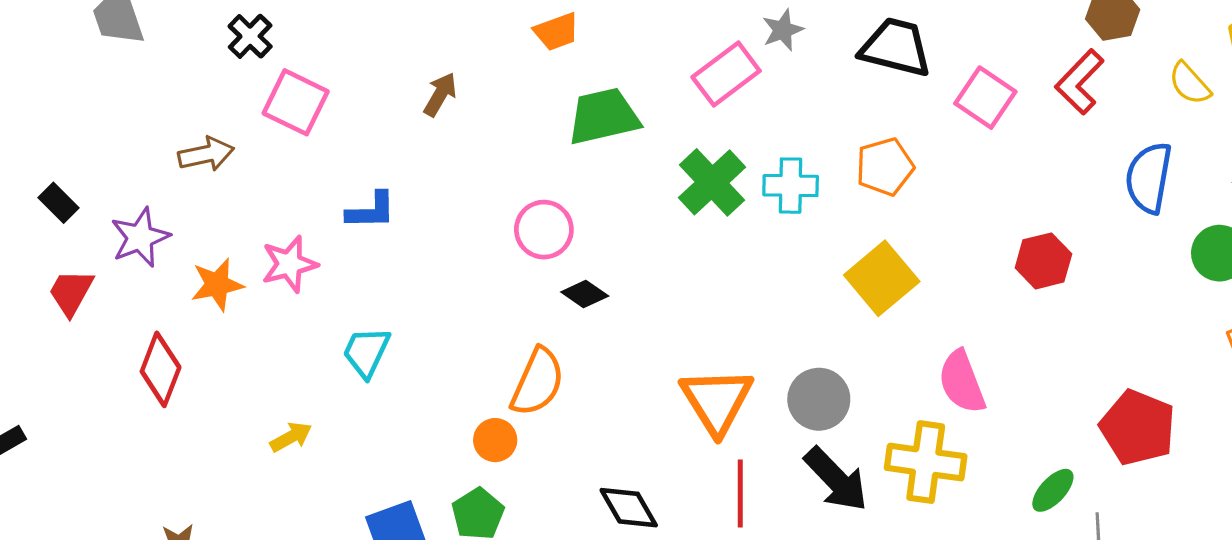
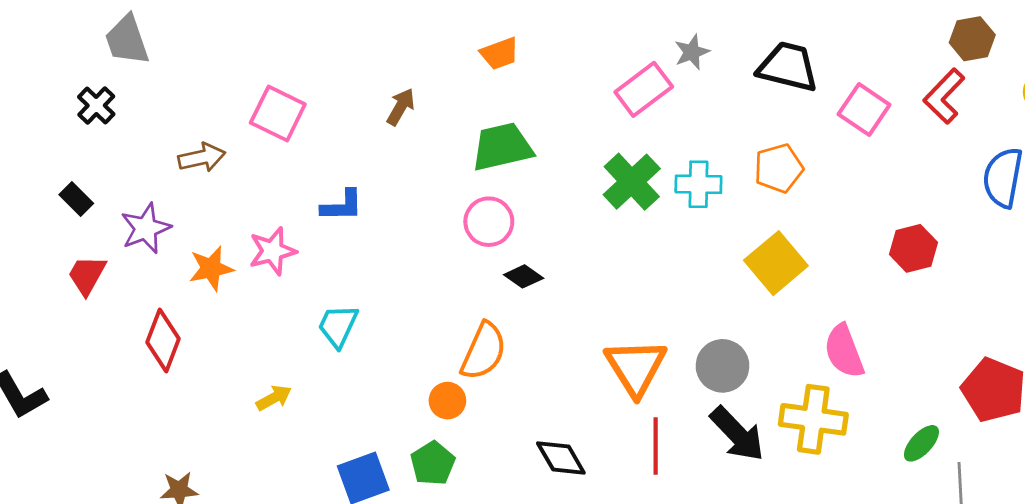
black cross: (250, 36) -> (96, 105), moved
green trapezoid: (604, 116) -> (502, 147), moved

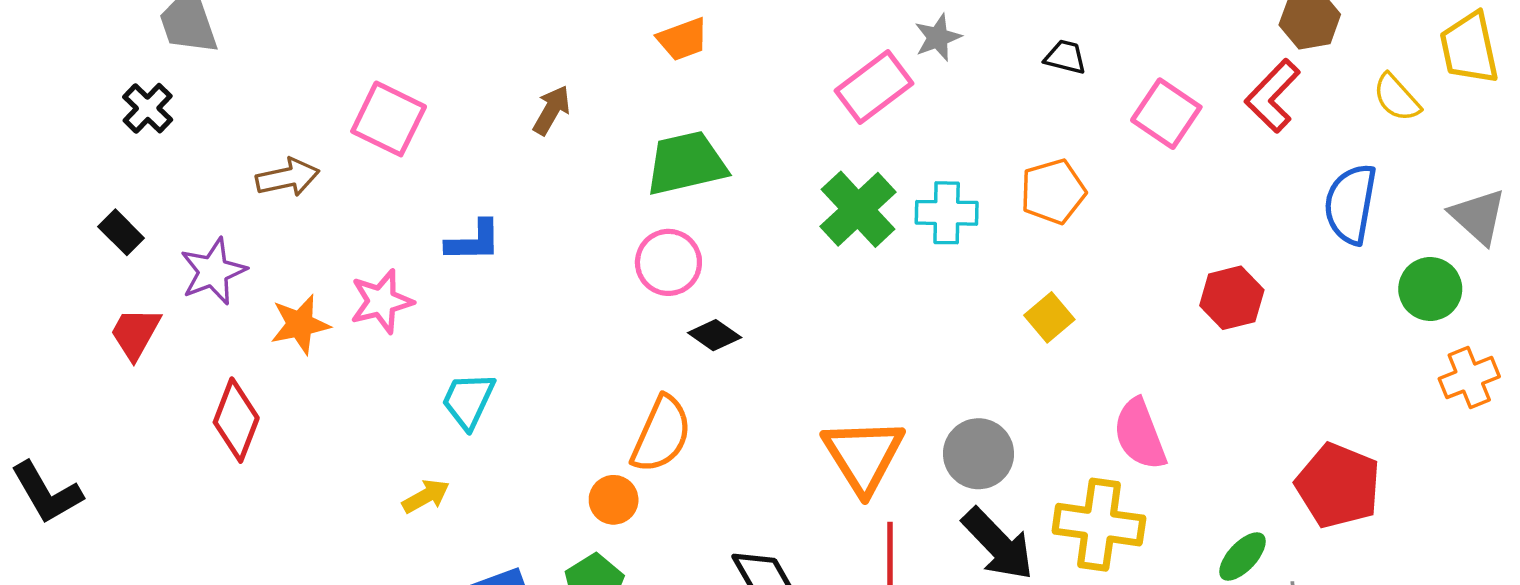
black trapezoid: (788, 67) -> (1065, 57), size x0.5
yellow square: (776, 263) -> (1049, 317), size x0.6
yellow arrow: (274, 398) -> (426, 496), moved

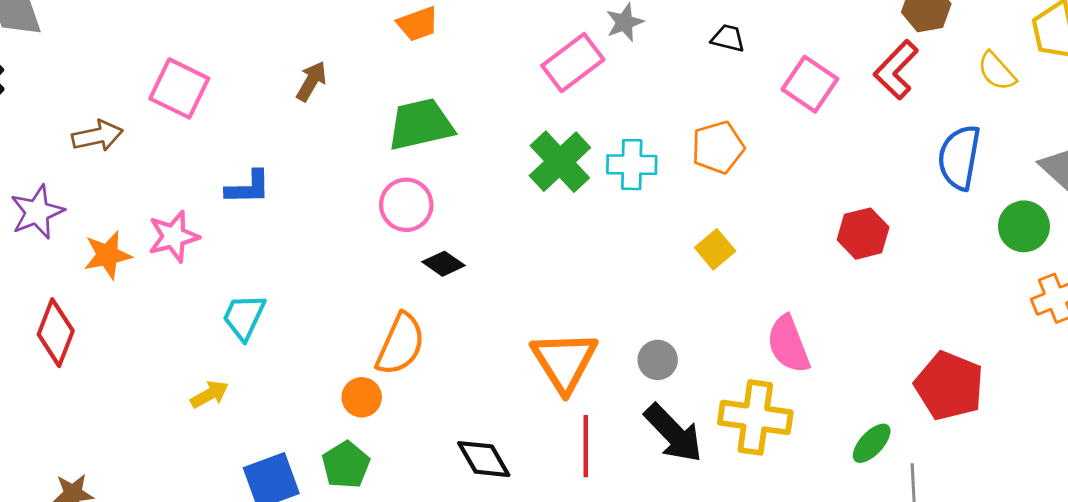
gray circle: (979, 454) -> (658, 360), size x0.7

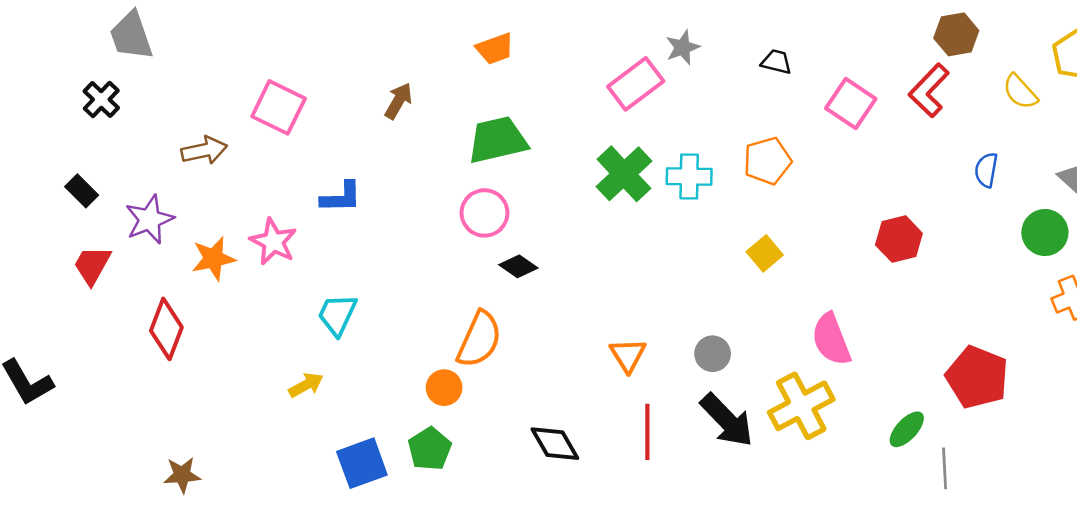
blue semicircle: (959, 157) -> (986, 170), size x0.6
pink star: (174, 236) -> (273, 242), turned -30
orange triangle: (564, 361) -> (628, 355), size x0.6
yellow cross: (755, 417) -> (801, 406), turned -36

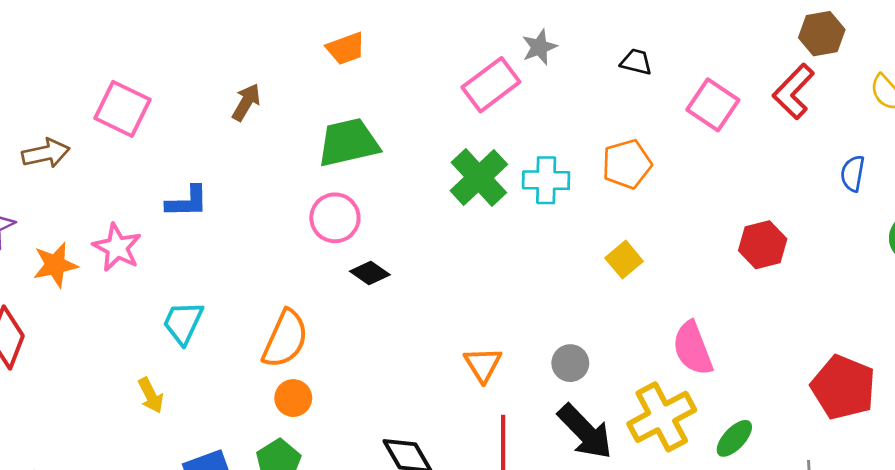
orange semicircle: (479, 339) -> (285, 339), moved
yellow arrow: (306, 385) -> (151, 395), turned 92
green ellipse: (907, 429) -> (734, 438), moved

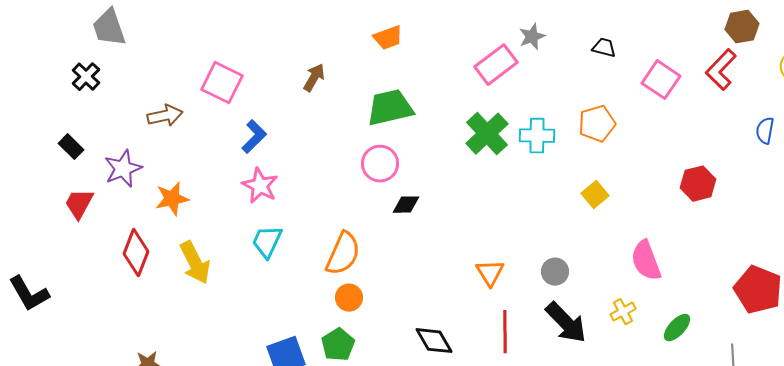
blue L-shape: (187, 202) -> (254, 137), moved, turned -44
pink star: (117, 247) -> (260, 186), moved
black diamond: (370, 273) -> (406, 205), turned -36
yellow arrow: (151, 395) -> (195, 263), moved, size x1.6
yellow cross: (662, 417) -> (623, 312), size x0.5

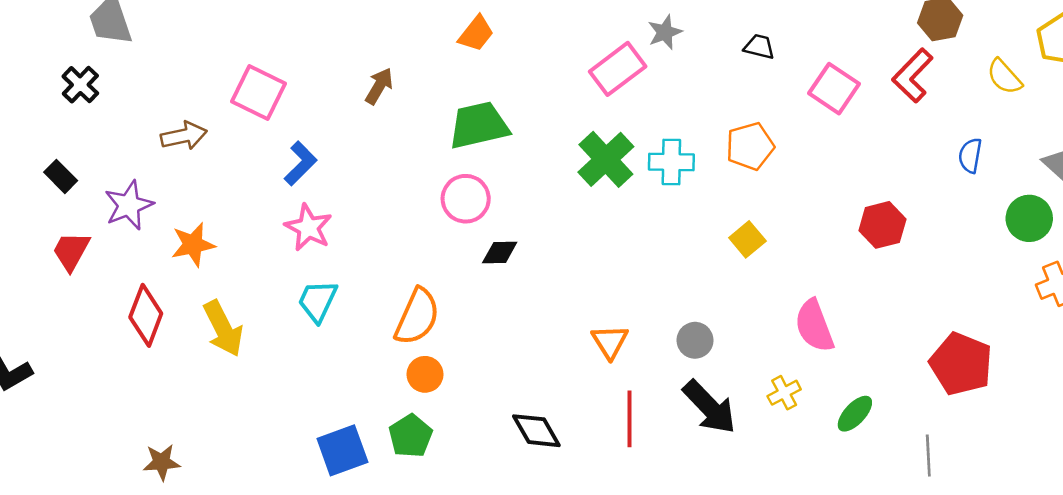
orange trapezoid: (388, 38) -> (476, 34), turned -32

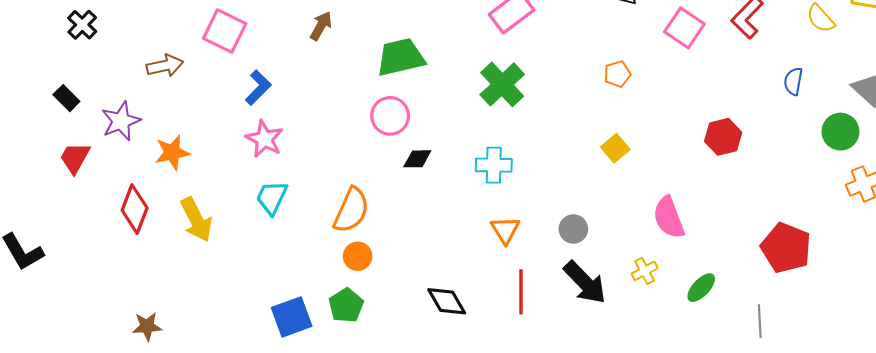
orange pentagon: (750, 146) -> (617, 74), size x0.7
cyan cross: (671, 162) -> (494, 165), moved

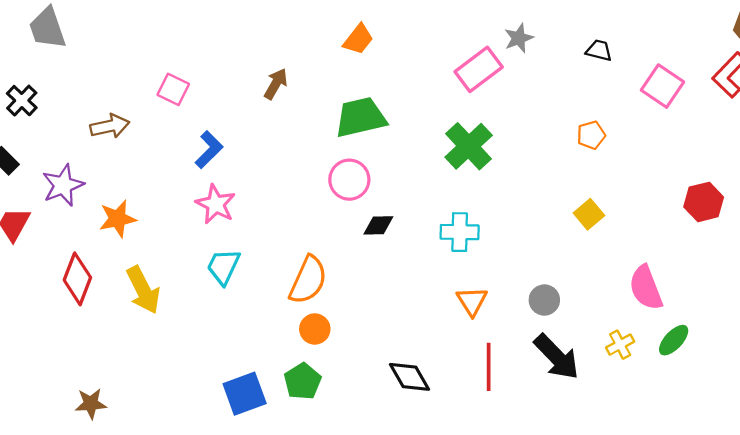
black cross: (82, 25) -> (22, 101), moved
pink square: (225, 31) -> (173, 89), size x0.7
green ellipse: (701, 288) -> (674, 340), moved

